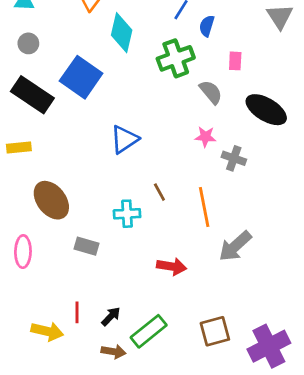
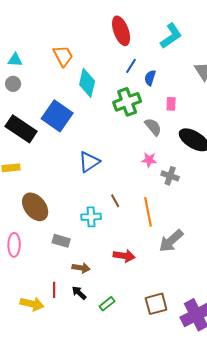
gray circle: (28, 43) -> (13, 84), moved
black arrow: (111, 316) -> (79, 293), turned -91
green rectangle: (149, 331) -> (107, 304), size x0.6
brown arrow: (114, 352) -> (81, 268), moved

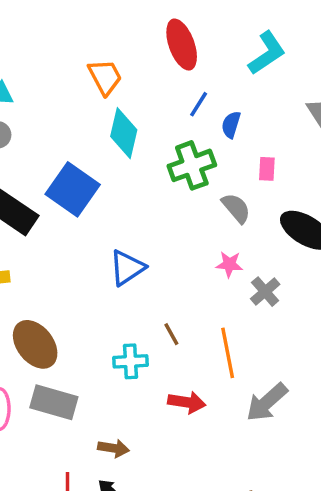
orange trapezoid: (63, 56) -> (105, 77), moved
gray cross: (170, 176) -> (265, 292), turned 30
gray rectangle: (61, 241) -> (54, 402), moved, size x1.5
red arrow: (124, 256) -> (187, 402), moved

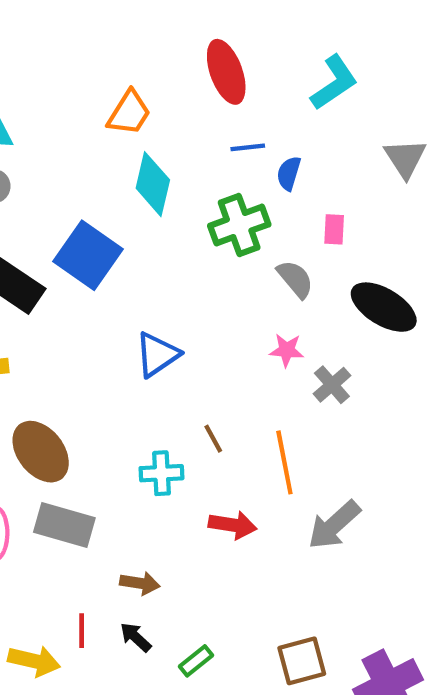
orange trapezoid: (105, 77) -> (129, 113), turned 60
blue line: (199, 104) -> (248, 147), turned 52

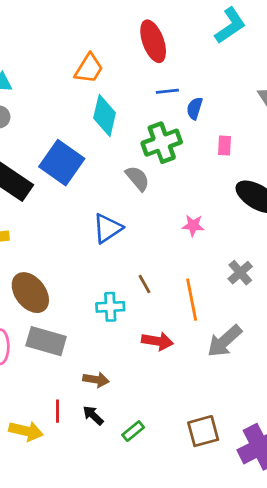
cyan L-shape: (334, 83) -> (230, 26), moved
gray semicircle: (295, 279) -> (137, 178), moved
gray cross: (332, 385) -> (240, 273), moved

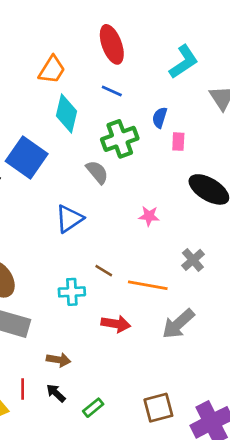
cyan L-shape: (230, 26) -> (184, 62), moved
blue line: (167, 91) -> (112, 91), moved, turned 30
blue semicircle: (195, 108) -> (160, 118), moved
brown line: (145, 284) -> (104, 271), turned -30
orange line: (192, 300) -> (148, 285), turned -69

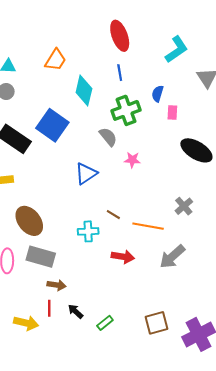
orange trapezoid: (52, 70) -> (56, 60), moved
blue line: (112, 91) -> (120, 73), turned 56
pink star: (149, 216) -> (132, 160), moved
brown arrow: (59, 360) -> (57, 285), moved

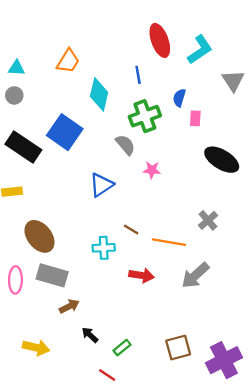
red ellipse: (120, 36) -> (160, 40), moved
brown arrow: (57, 285) -> (69, 306), turned -36
red line: (49, 308) -> (107, 375), moved, turned -56

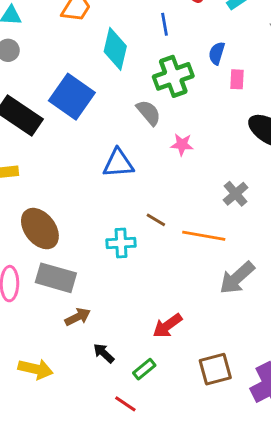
blue triangle: (101, 185) -> (118, 163), turned 30
gray cross: (208, 220) -> (236, 194), moved
red arrow: (141, 275) -> (167, 326), moved, turned 135

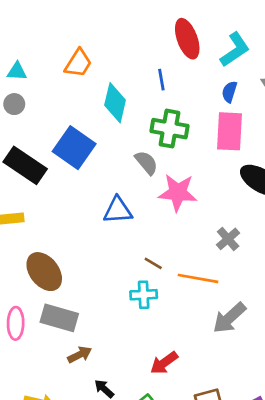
blue semicircle: (217, 53) -> (229, 92), moved
green cross: (173, 76) -> (170, 129), turned 30
pink rectangle: (237, 79) -> (229, 131), size x2.0
pink star: (182, 145) -> (178, 193), size x1.8
cyan cross: (121, 243) -> (144, 295), moved

